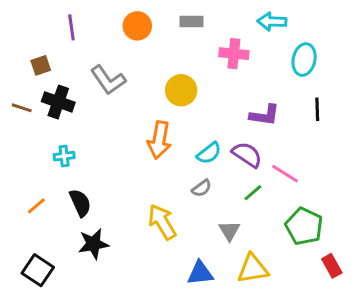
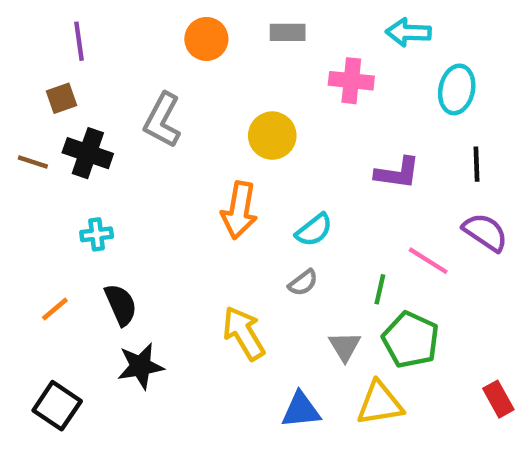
purple line: (71, 27) -> (79, 41), moved
gray L-shape: (108, 80) -> (162, 120), turned 63
purple semicircle: (247, 155) -> (485, 232), moved
green line: (253, 193) -> (380, 289), turned -36
green pentagon: (304, 226) -> (411, 340), moved

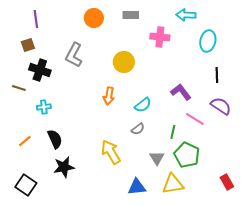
brown line: (33, 162) -> (19, 88), moved
purple L-shape: (397, 173) -> (181, 92), moved, turned -135
orange arrow: (239, 210) -> (109, 96), size x0.7

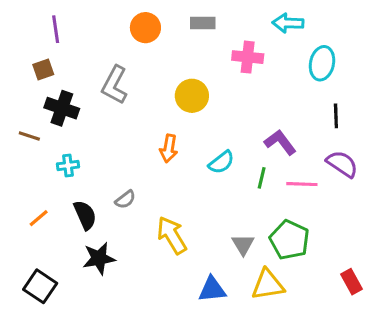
pink line: (195, 119) -> (302, 184), turned -30
gray semicircle: (138, 129) -> (125, 200), moved
green line: (173, 132) -> (262, 178), moved

